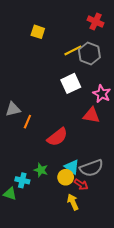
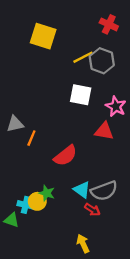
yellow square: (38, 32) -> (43, 36), size x1.6
white square: (71, 83) -> (81, 95), turned 36
yellow circle: (66, 177) -> (37, 201), moved
yellow arrow: (73, 202) -> (83, 244), moved

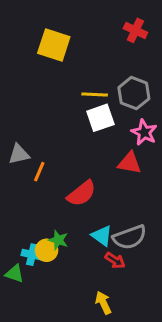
yellow line: (83, 57) -> (95, 94), moved, turned 30
gray hexagon: (102, 61) -> (134, 93), moved
white square: (81, 95) -> (100, 118), turned -30

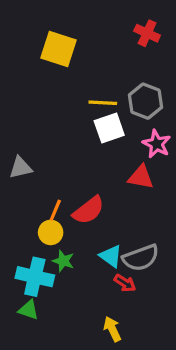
orange line: (39, 172) -> (55, 210), moved
yellow circle: (47, 250) -> (51, 232), moved
cyan cross: (32, 255) -> (35, 277), size x1.6
green triangle: (15, 274) -> (28, 310), moved

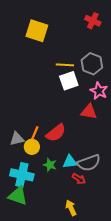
gray triangle: (21, 168) -> (17, 139), moved
cyan triangle: (111, 256) -> (70, 162), turned -42
green star: (63, 261) -> (50, 165), moved
green triangle: (28, 310) -> (18, 196), size x1.5

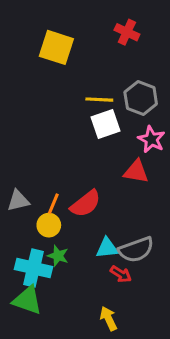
red cross: (93, 21) -> (127, 32), moved
gray triangle: (17, 139) -> (18, 201), moved
green star: (50, 165) -> (58, 256), moved

